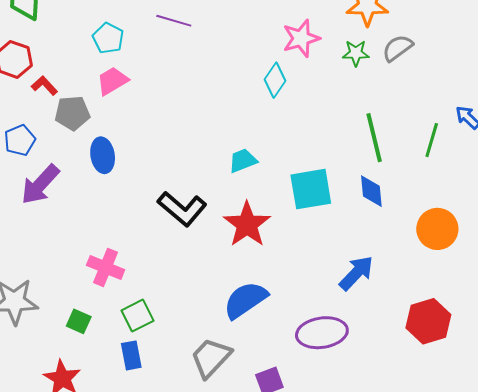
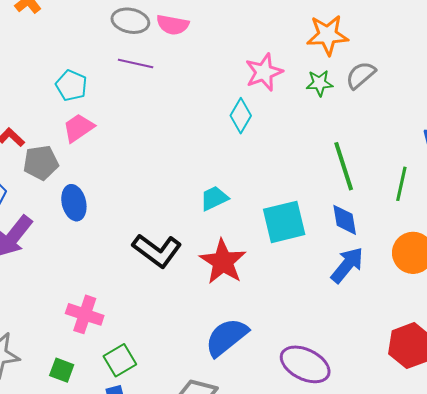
green line: (432, 140) -> (401, 184), moved
blue arrow: (356, 273) -> (347, 265), moved
purple ellipse: (322, 333) -> (305, 364), turned 39

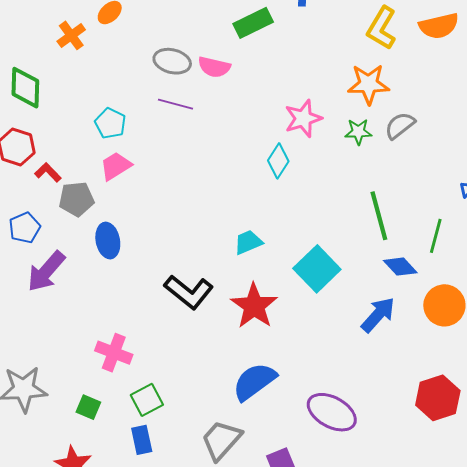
blue diamond: (345, 220) -> (400, 267), moved, turned -36
cyan square: (284, 222) -> (317, 269), turned -33

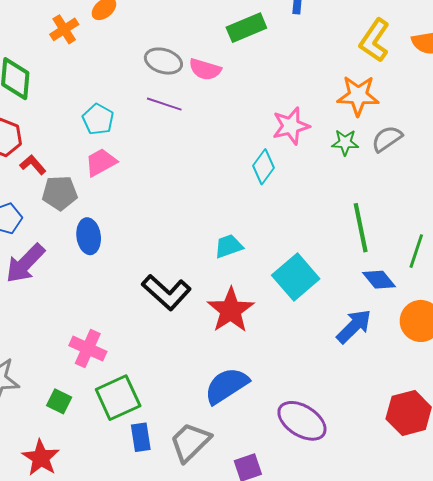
green square: (147, 400) -> (118, 398), size x1.4
blue rectangle: (142, 440) -> (141, 437), moved

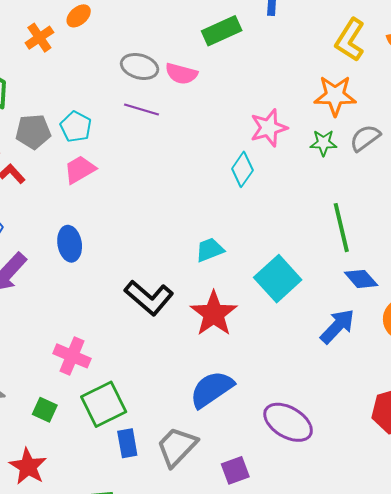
gray pentagon: (60, 193) -> (33, 132), moved

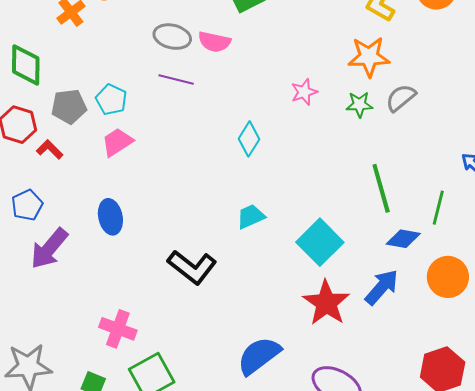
pink star: (269, 128) -> (304, 92), size x0.7
cyan diamond: (242, 169) -> (249, 139), moved
blue diamond: (361, 279) -> (403, 239), turned -36
red star: (214, 314) -> (326, 303), moved

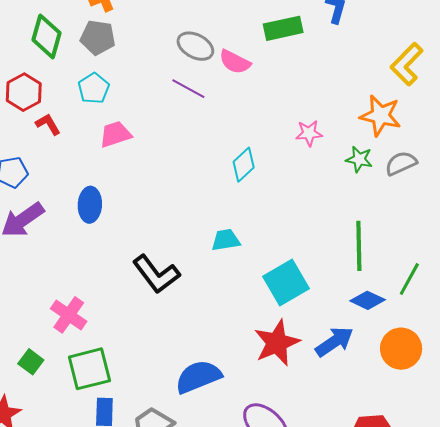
cyan pentagon: (111, 100) -> (94, 88), moved
gray pentagon: (69, 106) -> (98, 37), moved

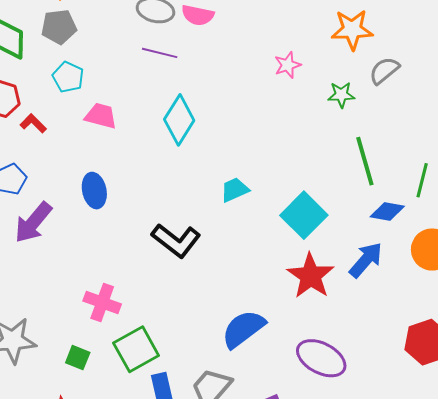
pink trapezoid: (115, 134) -> (101, 116), turned 48
green star: (359, 159) -> (341, 95), moved
cyan diamond: (244, 165) -> (179, 120), moved, size x1.4

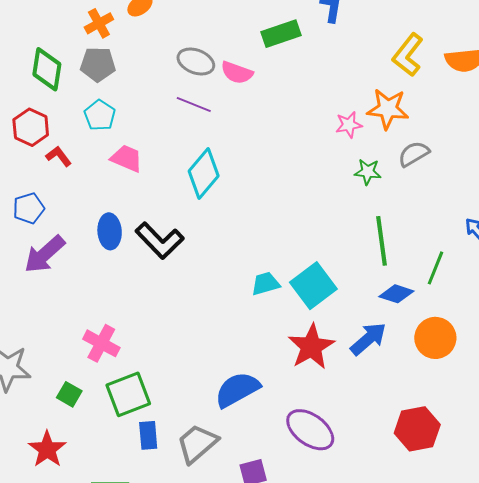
pink star: (288, 65) -> (349, 125), moved
cyan trapezoid: (235, 190) -> (265, 284), moved
black L-shape: (176, 240) -> (160, 240), moved

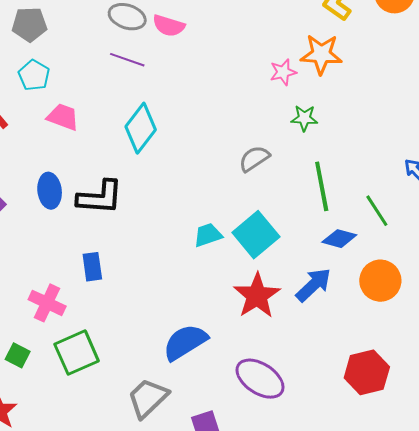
gray semicircle: (414, 154) -> (254, 159), moved
black L-shape: (160, 240) -> (100, 197), turned -39
green line: (435, 268) -> (377, 211), turned -52
blue rectangle: (148, 435) -> (92, 267), moved

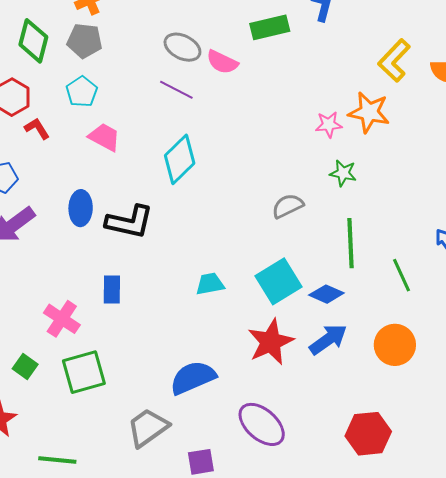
cyan trapezoid: (208, 235) -> (210, 284), moved
blue diamond: (339, 239) -> (326, 294), moved

